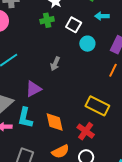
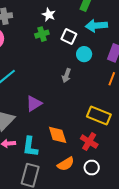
cyan arrow: (102, 16) -> (96, 26), size x1.5
gray arrow: (55, 64) -> (66, 75), moved
cyan L-shape: (25, 118) -> (30, 147), moved

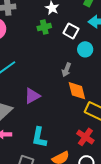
orange diamond: (58, 135) -> (77, 91), moved
cyan L-shape: (30, 147) -> (39, 137), moved

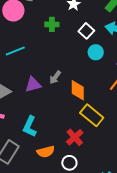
green cross: (44, 27) -> (52, 24), moved
gray arrow: (66, 70) -> (55, 77), moved

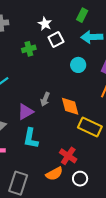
white square: (86, 31) -> (56, 39), moved, turned 35
cyan L-shape: (30, 126) -> (31, 138), moved
red cross: (75, 137) -> (68, 156), moved

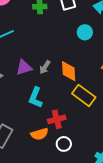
gray arrow: (45, 99) -> (45, 67), moved
cyan L-shape: (31, 138) -> (35, 98), moved
red cross: (68, 156) -> (57, 119), turned 30

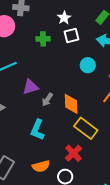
purple triangle: (24, 68) -> (30, 87), moved
red cross: (57, 119) -> (73, 153), moved, turned -30

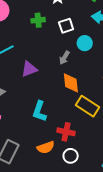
white square: (71, 36) -> (66, 26), moved
gray arrow: (47, 100) -> (64, 58), moved
red cross: (73, 153) -> (66, 132), moved, turned -30

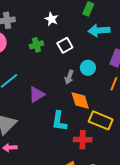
cyan circle: (85, 43) -> (88, 68), moved
cyan L-shape: (39, 111) -> (59, 121), moved
red cross: (66, 132) -> (83, 140), moved

